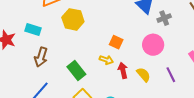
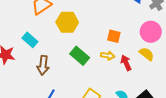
cyan rectangle: (33, 30) -> (30, 40), turned 35
green rectangle: (76, 70) -> (80, 56), moved
yellow semicircle: (144, 75) -> (147, 54), moved

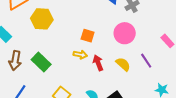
yellow semicircle: (147, 54) -> (123, 64), moved
green rectangle: (80, 56) -> (41, 62), moved

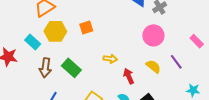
yellow hexagon: (42, 19) -> (55, 31), moved
orange square: (88, 36) -> (86, 27), moved, turned -32
red arrow: (98, 63) -> (129, 76), moved

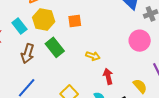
yellow semicircle: (153, 66) -> (140, 86), moved
green rectangle: (71, 68) -> (55, 47), moved

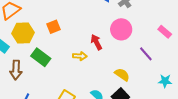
red arrow: (108, 76) -> (96, 42), moved
yellow semicircle: (140, 86) -> (122, 75), moved

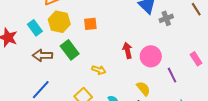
pink circle: (121, 29) -> (151, 56), moved
yellow arrow: (80, 56) -> (99, 70), moved
brown arrow: (16, 70) -> (42, 55), turned 72

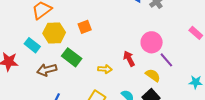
red arrow: (127, 50) -> (129, 59), moved
purple line: (172, 75) -> (166, 60), moved

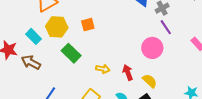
red arrow: (129, 59) -> (128, 72), moved
purple line: (166, 60) -> (166, 27), moved
brown arrow: (47, 70) -> (31, 62), moved, turned 36

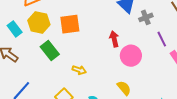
orange square: (88, 25) -> (70, 24), size x1.5
purple line: (166, 27) -> (162, 39), moved
red arrow: (128, 72) -> (114, 39), moved

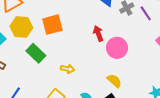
purple line: (162, 39) -> (146, 13), moved

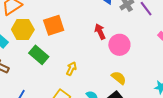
yellow arrow: (68, 69) -> (71, 69), turned -72

